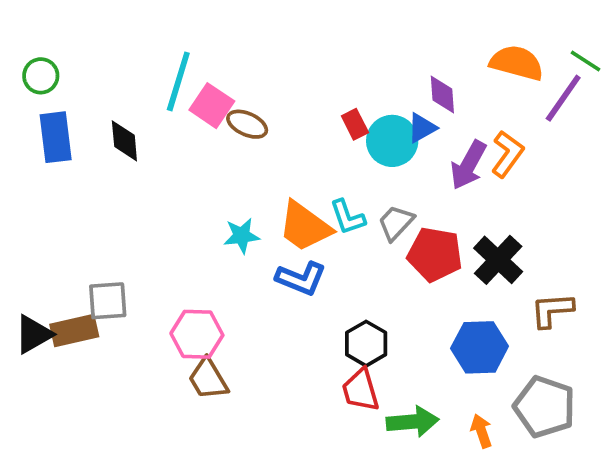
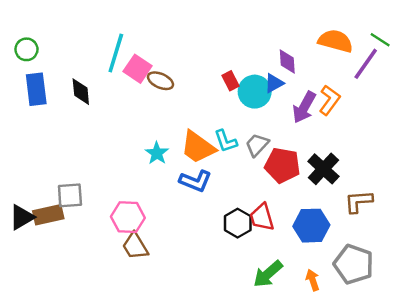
cyan star: (242, 236) -> (157, 153), turned -30
red trapezoid: (361, 390) -> (262, 217), moved
green arrow: (413, 422) -> (268, 274), turned 144

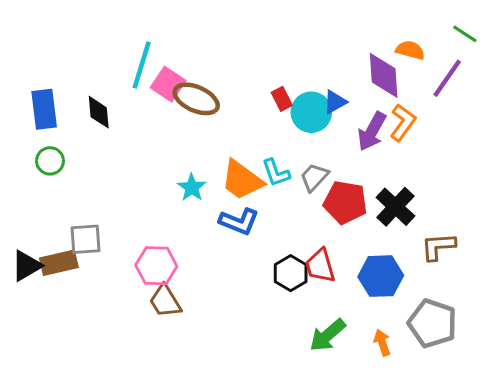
green line: (380, 40) -> (465, 34), moved
orange semicircle: (336, 41) -> (410, 50), size x0.7
green circle: (26, 49) -> (50, 161), moved
purple diamond: (287, 61) -> (384, 75), moved, size x1.5
brown ellipse: (160, 81) -> (196, 99), size x1.4

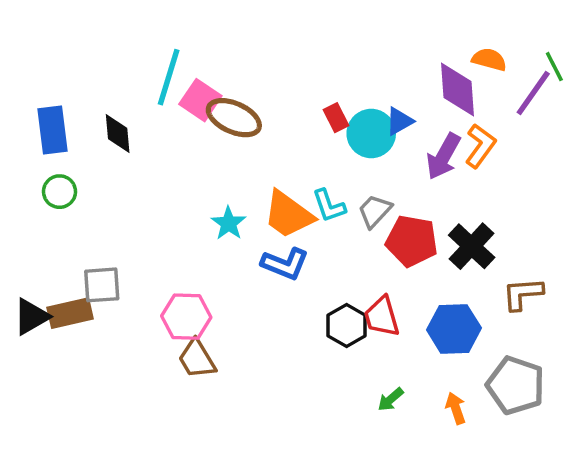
green line: (465, 34) -> (554, 67), moved, turned 30
green arrow: (328, 335) -> (391, 399), size x0.6

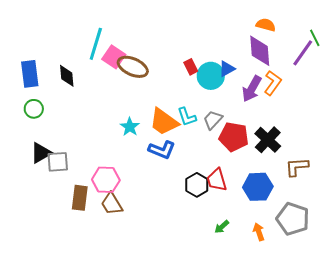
orange semicircle: (489, 60) -> (266, 25), moved
brown rectangle: (70, 313) -> (80, 198), moved, turned -70
black triangle: (31, 317) -> (41, 153), moved

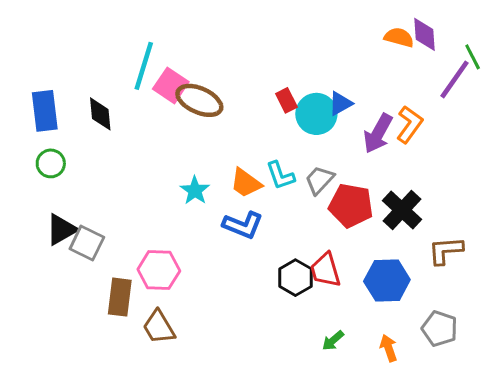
purple diamond: (260, 51) -> (425, 34), moved, size x0.7
orange trapezoid: (164, 122) -> (246, 183), size x0.7
gray square: (58, 162) -> (87, 243), turned 30
brown trapezoid: (112, 204) -> (159, 327), moved
gray pentagon: (293, 219) -> (440, 329), size x0.7

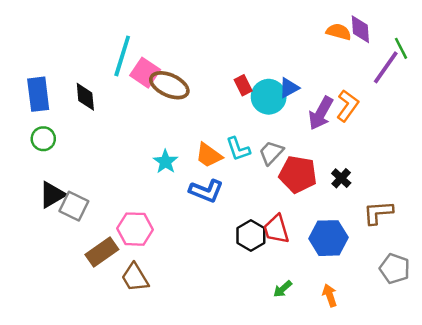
black cross: (402, 210) -> (341, 178), size x0.6
brown rectangle: (120, 297) -> (102, 252), turned 48
gray pentagon: (440, 329) -> (395, 269), moved

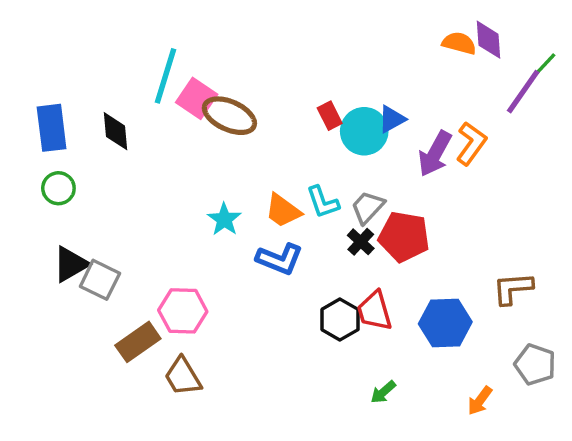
green line: (401, 48) -> (544, 66), turned 70
black cross: (341, 178) -> (361, 242), moved
orange arrow: (330, 295) -> (480, 401), moved, turned -125

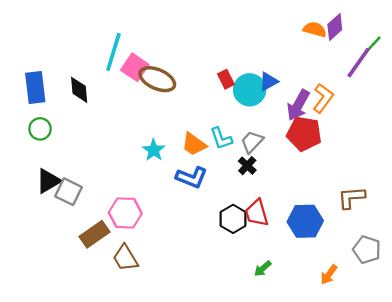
purple diamond: (489, 40) -> (335, 27), turned 52
red pentagon: (404, 237) -> (304, 134), moved

